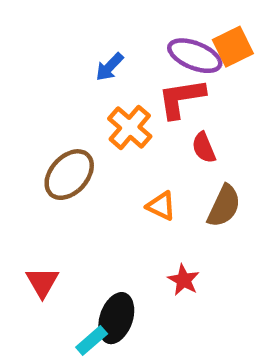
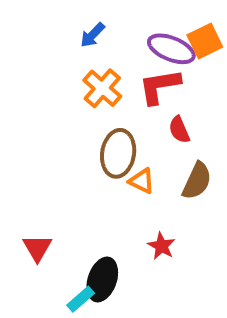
blue arrow: (110, 67) -> (92, 35), moved
orange cross: (130, 127) -> (102, 88), moved
brown ellipse: (69, 175) -> (118, 153), moved, turned -33

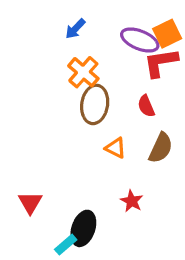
red L-shape: (159, 86) -> (161, 63), moved
brown ellipse: (118, 153) -> (95, 104), moved

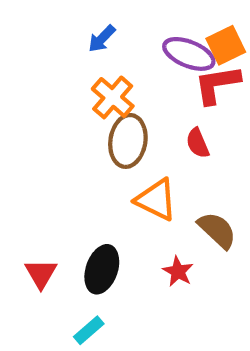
orange triangle: (116, 148) -> (156, 200), size x1.5
brown semicircle: (161, 148) -> (217, 230), moved, turned -72
black ellipse: (83, 228) -> (102, 269), moved

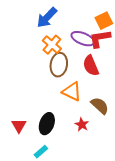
blue arrow: (102, 39) -> (47, 18), size x1.6
purple ellipse: (189, 54) -> (83, 39), moved
red semicircle: (198, 143) -> (91, 66), size x1.5

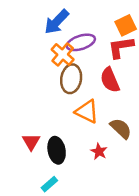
purple ellipse: (83, 39) -> (81, 42), moved, turned -40
black ellipse: (47, 124) -> (57, 150), turned -30
red triangle: (19, 126) -> (31, 142), moved

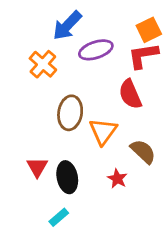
orange cross: (63, 55) -> (43, 64), moved
brown ellipse: (71, 79) -> (70, 113), moved
orange triangle: (87, 111) -> (103, 131), turned 40

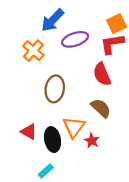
orange triangle: (103, 131) -> (74, 127), moved
brown semicircle: (143, 151) -> (101, 108), moved
red triangle: (37, 167) -> (29, 132), turned -30

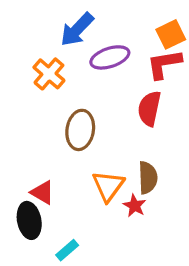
red semicircle: (102, 74) -> (149, 108), turned 35
brown semicircle: (101, 108) -> (148, 178), moved, turned 45
black ellipse: (52, 140) -> (29, 220), moved

